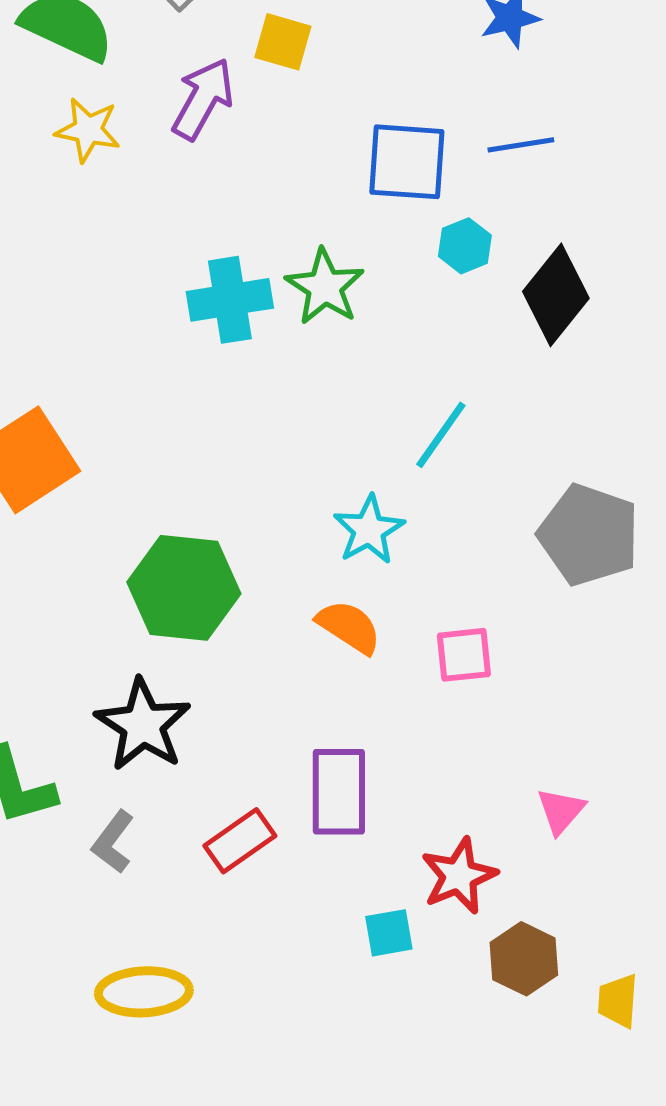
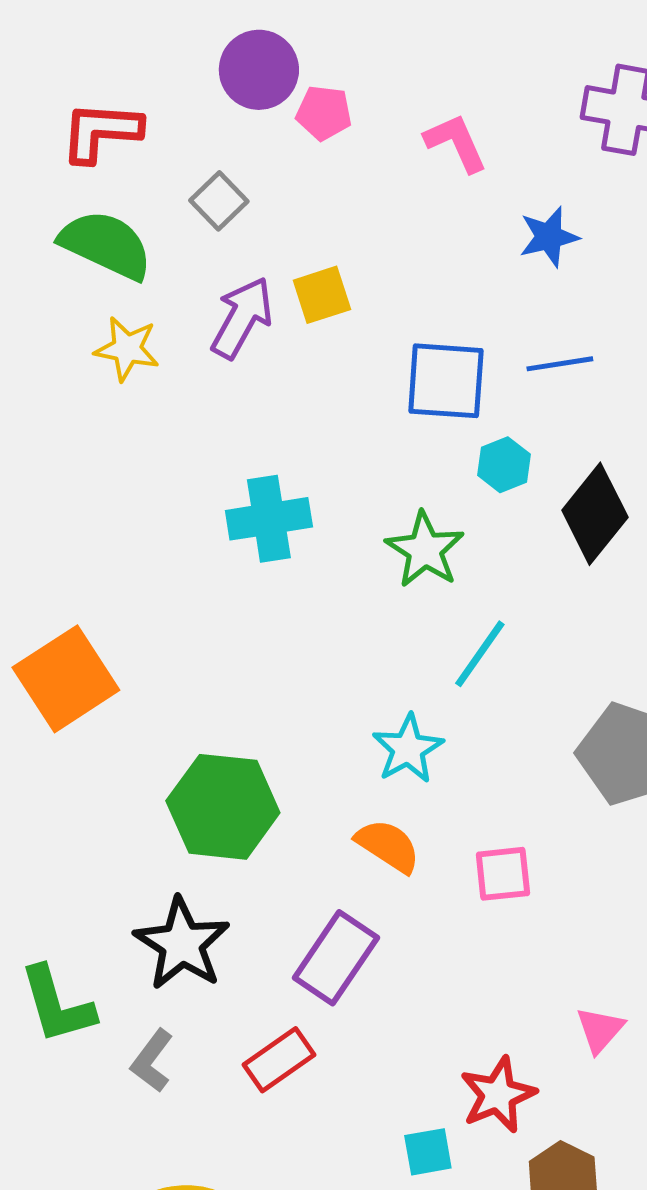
yellow square: (283, 42) -> (322, 295), moved, turned -34
green star: (325, 287) -> (425, 550), moved
purple rectangle: (339, 792) -> (336, 958), moved, turned 34

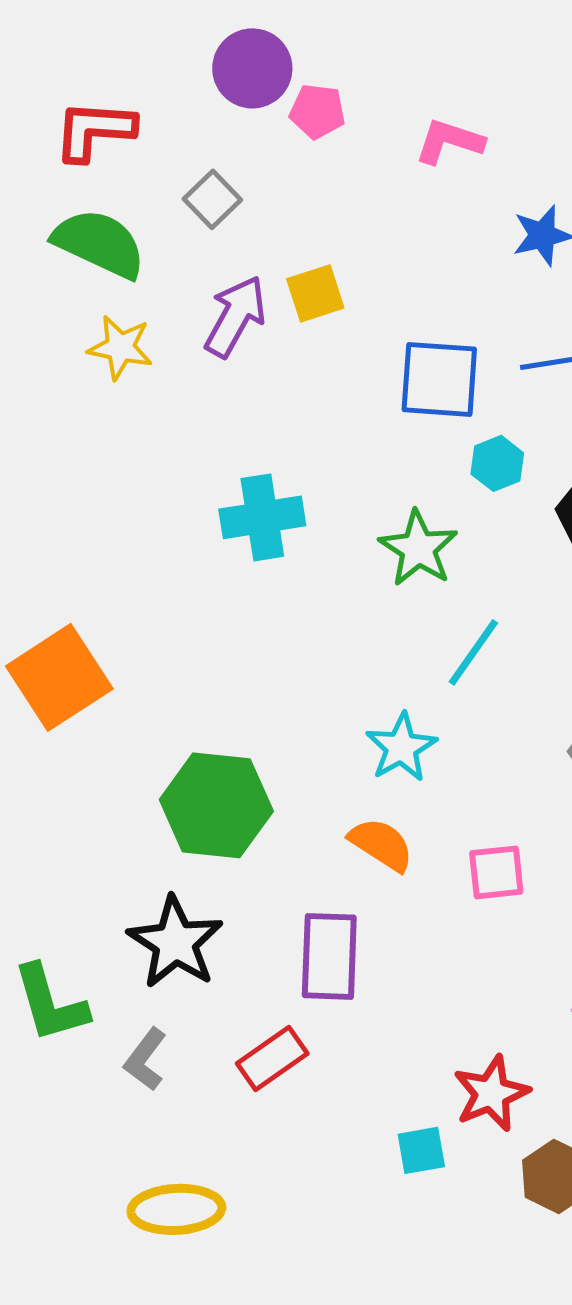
pink L-shape: (456, 143) -> (449, 141), turned -48
purple rectangle: (336, 958) -> (329, 956), turned -32

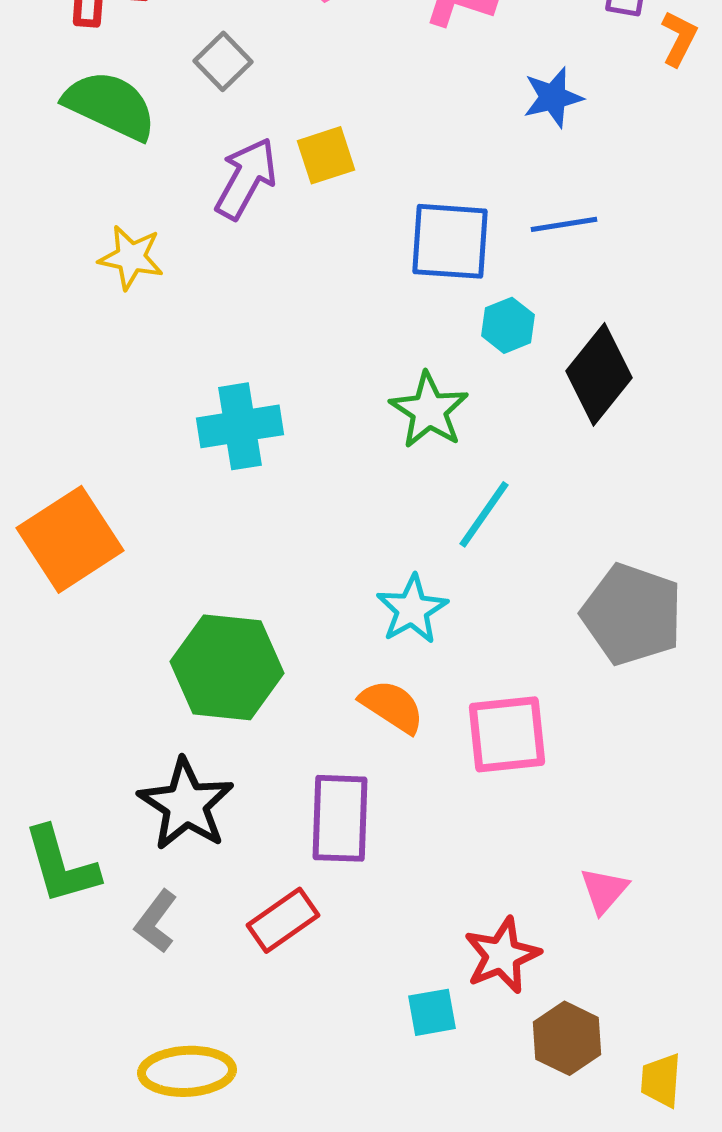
yellow star: (120, 347) -> (131, 257), moved
cyan cross: (262, 517) -> (240, 426), moved
pink square: (496, 872) -> (507, 734), size x1.4

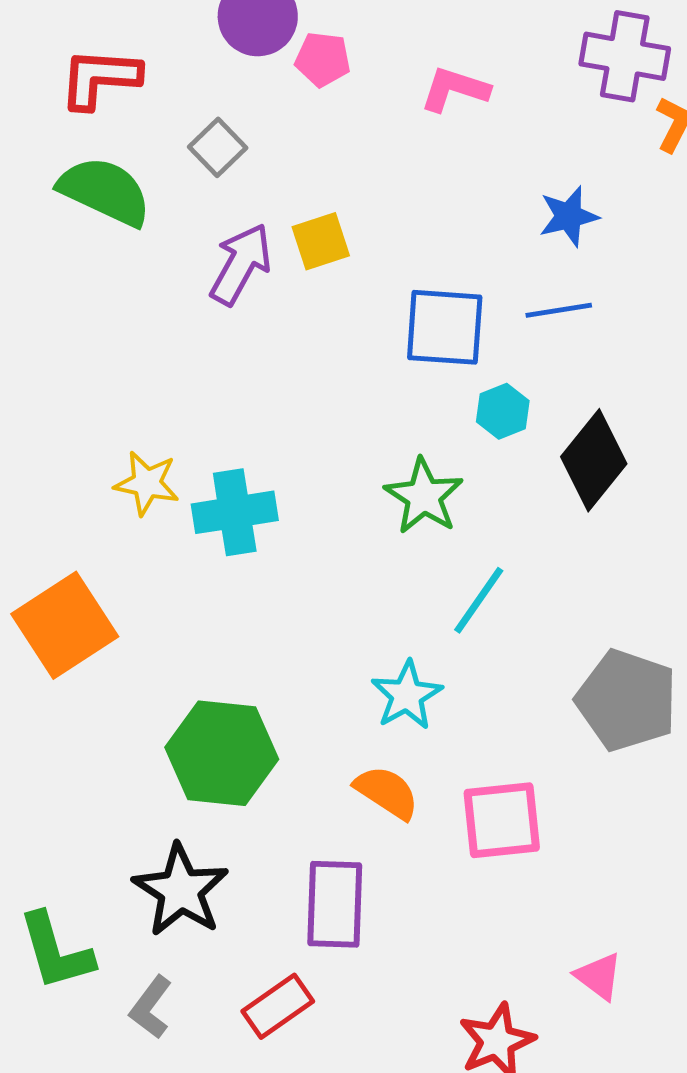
blue star: (553, 97) -> (569, 216), moved
yellow star: (131, 257) -> (147, 483), moved
pink triangle: (604, 890) -> (599, 976), turned -34

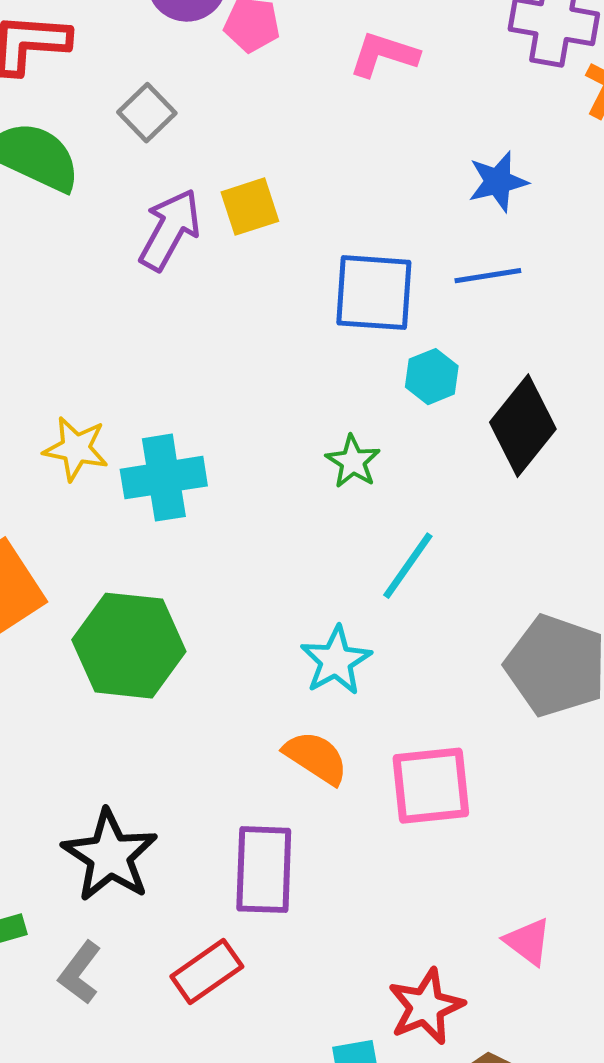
green star: (424, 496) -> (353, 462), size x0.7
green hexagon: (222, 753) -> (129, 646), moved

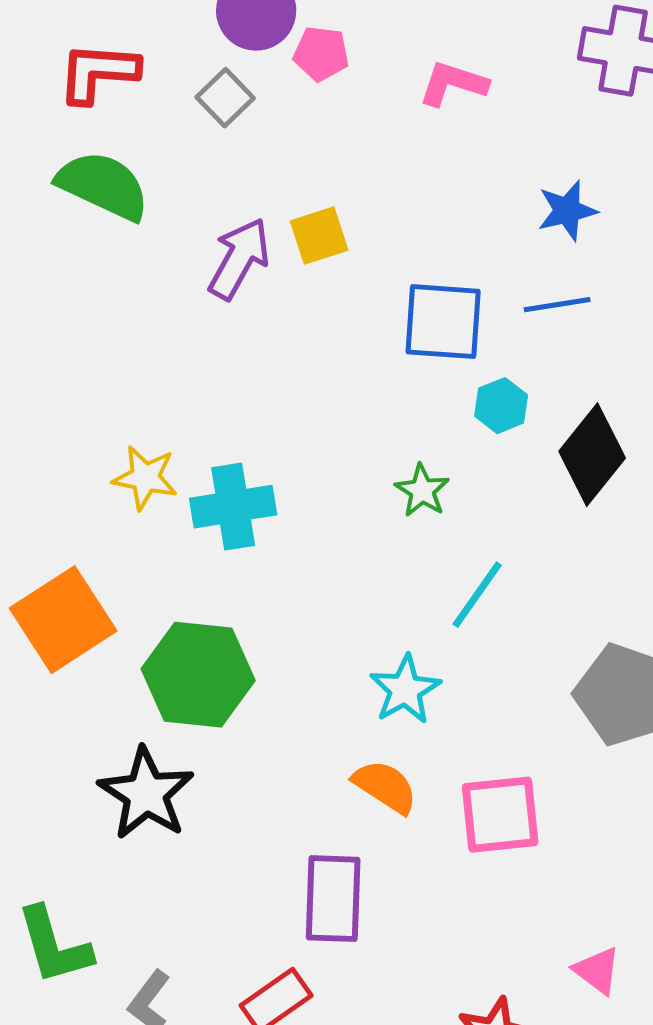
gray square: (147, 113) -> (225, 98), moved
black star: (110, 856) -> (146, 794), moved

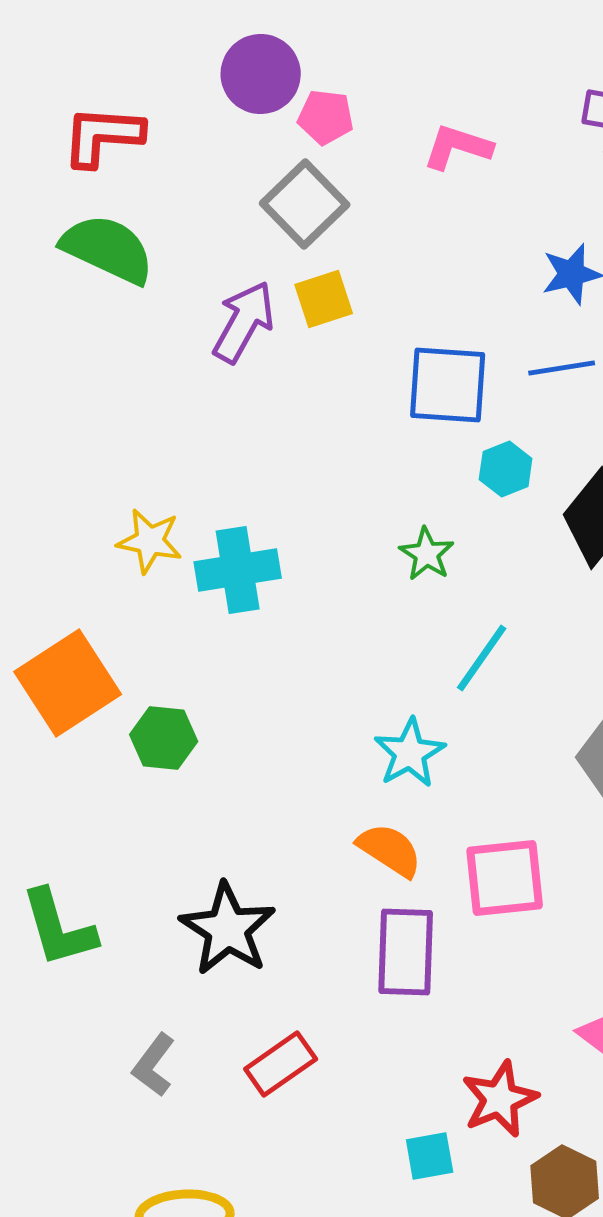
gray square: (225, 98) -> (305, 204), moved, size x1.5
green hexagon: (198, 675) -> (164, 738), moved, size x0.6
black star: (146, 794) -> (228, 929), moved
purple rectangle: (333, 899) -> (406, 952), moved
green L-shape: (54, 946) -> (59, 928), moved

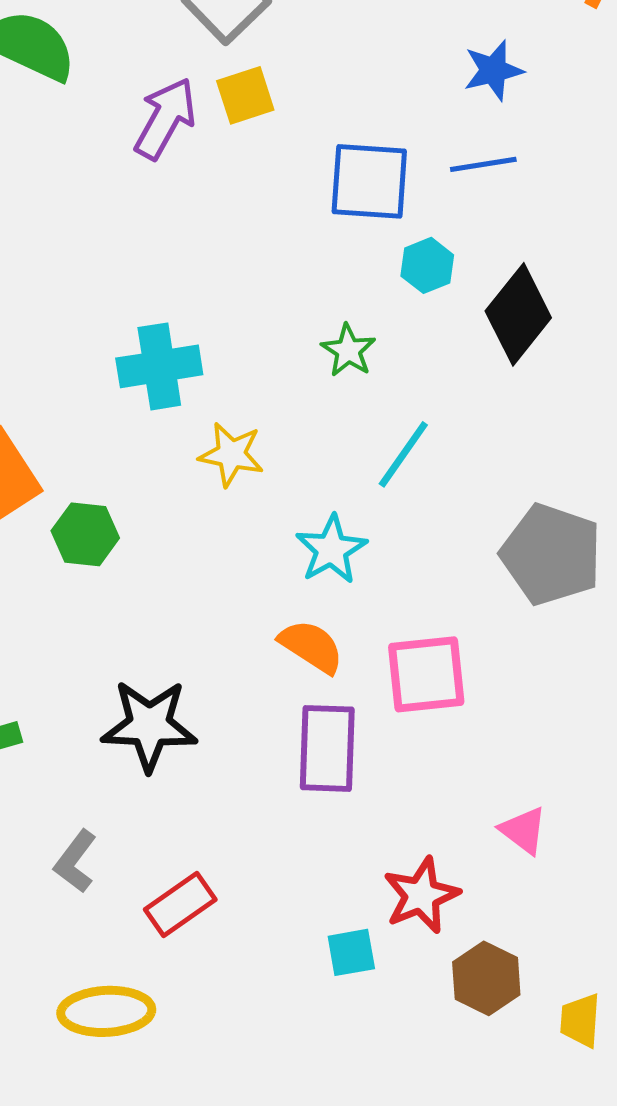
yellow star: (150, 541) -> (231, 454), moved
black star: (228, 929) -> (149, 725), turned -30
red rectangle: (281, 1064) -> (180, 904), moved

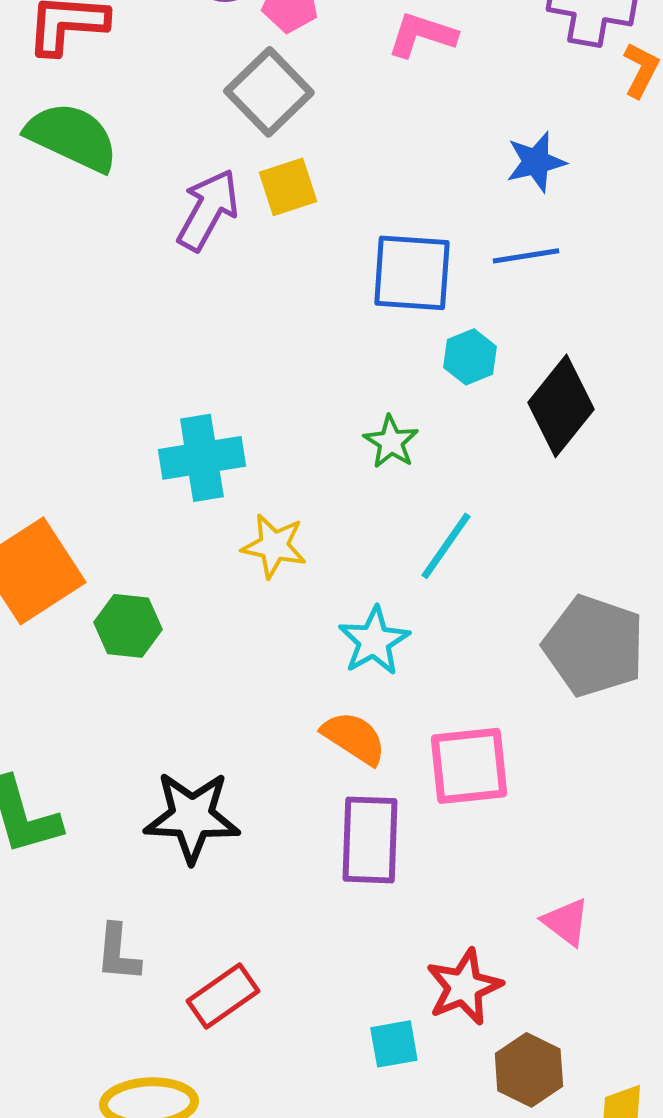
gray L-shape: (75, 861) -> (118, 953), turned -32

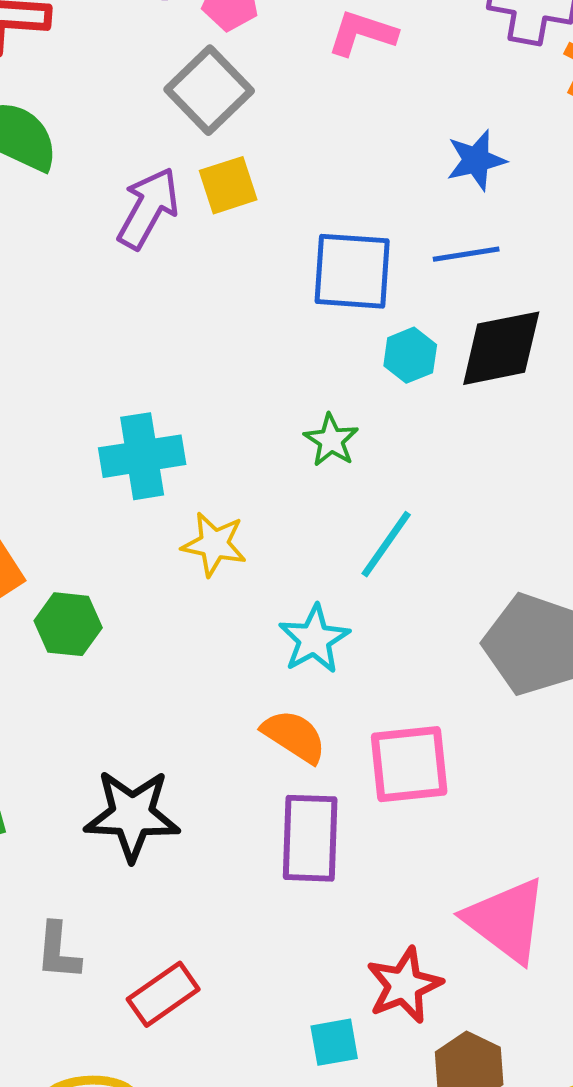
black diamond: (561, 406) -> (501, 348), moved, turned 40
pink triangle: (566, 922) -> (506, 920), size x1.8

